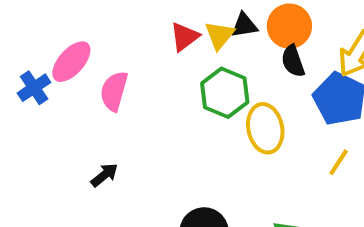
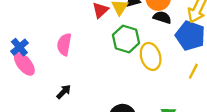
black semicircle: (293, 61) -> (162, 17), turned 132
pink ellipse: (71, 62) -> (24, 64), moved, turned -75

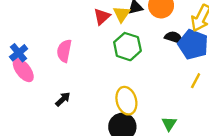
black semicircle: (162, 17) -> (174, 38), moved
yellow ellipse: (151, 56) -> (126, 101), moved

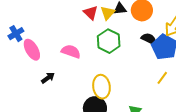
red triangle: (102, 17) -> (91, 13), turned -42
pink semicircle: (64, 51) -> (71, 51), moved, turned 90
pink ellipse: (23, 70) -> (32, 50), moved

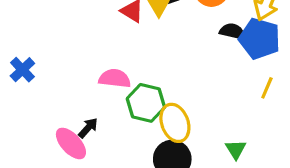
green hexagon: (109, 41) -> (146, 103), moved
pink ellipse: (32, 50) -> (71, 143), moved

